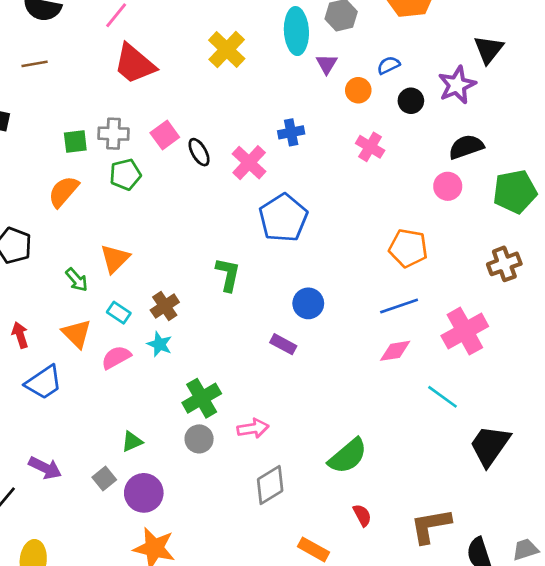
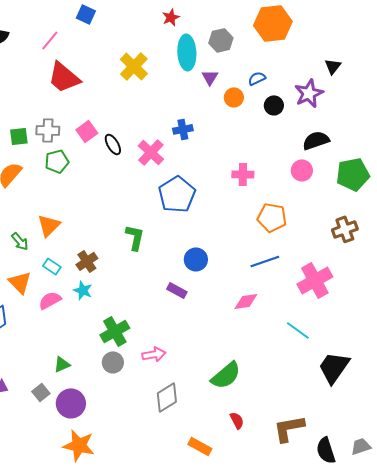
black triangle: (489, 49) -> (333, 66), size x0.7
pink cross: (370, 147) -> (243, 174), moved, turned -30
pink diamond: (395, 351) -> (246, 301), moved

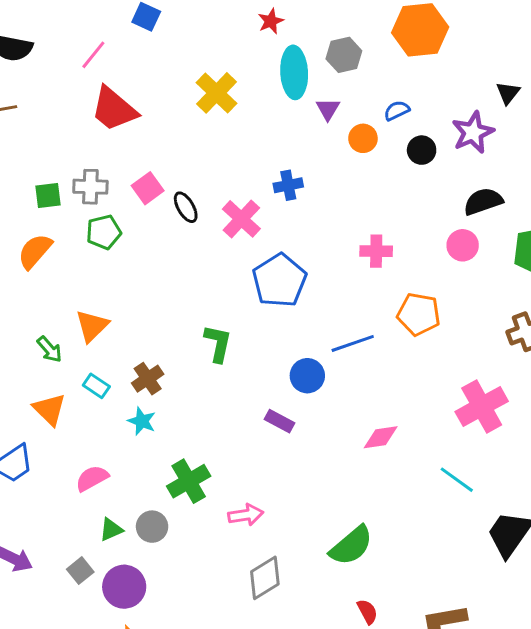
blue line: (265, 261) -> (353, 343), moved
pink semicircle: (50, 300) -> (92, 478), moved
gray circle: (113, 362) -> (152, 527), moved

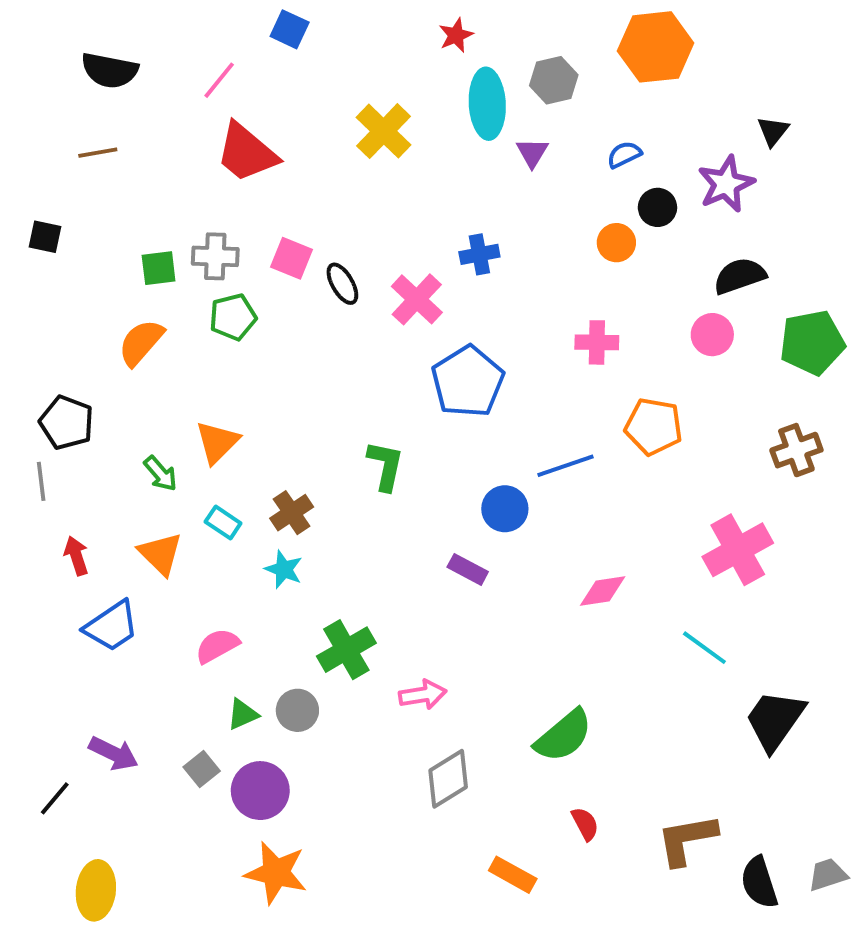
orange circle: (363, 138) -> (616, 243), moved
pink square: (148, 188) -> (292, 258), turned -32

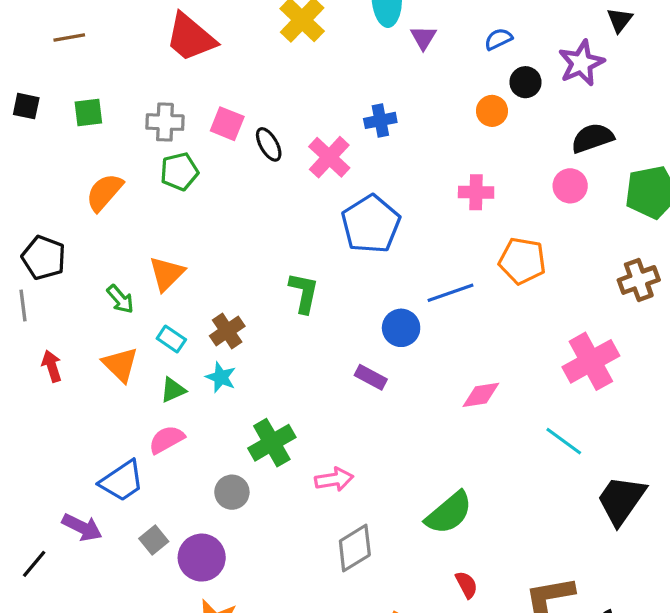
green square: (159, 268) -> (88, 112), moved
blue trapezoid: (112, 626) -> (122, 481), moved
green triangle: (243, 714) -> (173, 390), moved

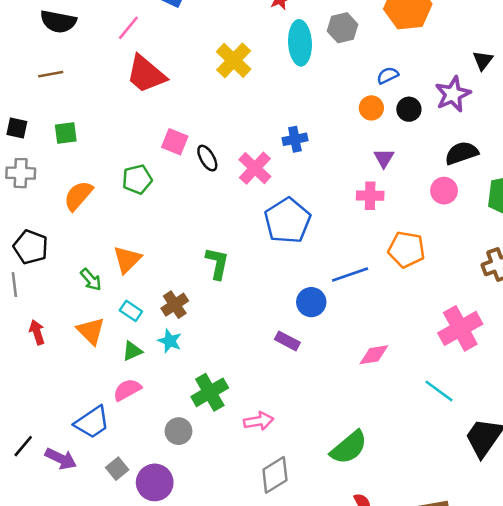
purple triangle: (423, 38) -> (384, 158), moved
orange circle: (492, 111) -> (371, 108), moved
gray cross: (165, 122) -> (21, 173), moved
green L-shape: (304, 293) -> (217, 263), moved
black line: (34, 564) -> (23, 446), moved

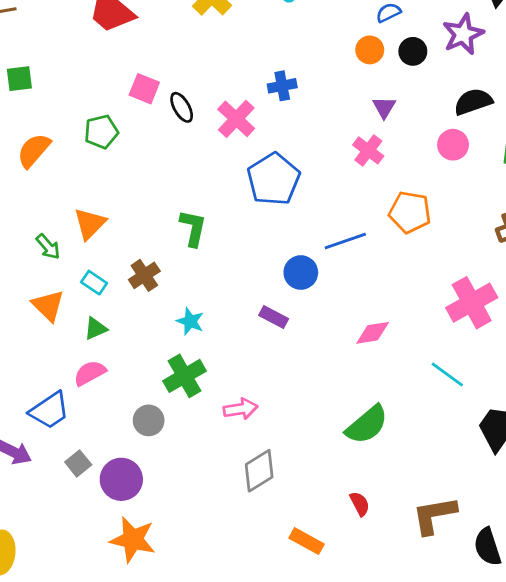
pink cross: (370, 196) -> (368, 150), turned 36
cyan star: (170, 341) -> (190, 321), moved
green semicircle: (349, 447) -> (367, 425), moved

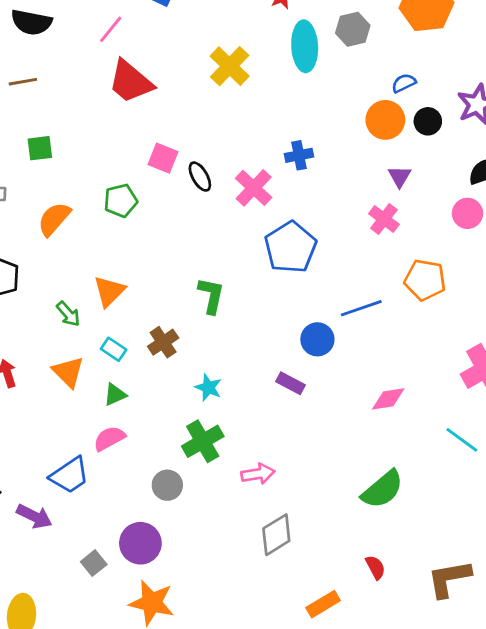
orange circle: (370, 50) -> (385, 120), size x1.4
gray square: (78, 463) -> (94, 563), moved
orange rectangle: (307, 541) -> (323, 604), turned -60

